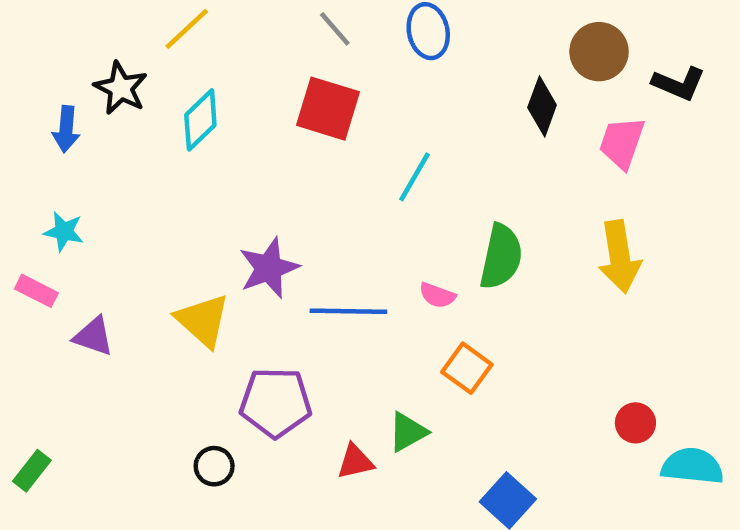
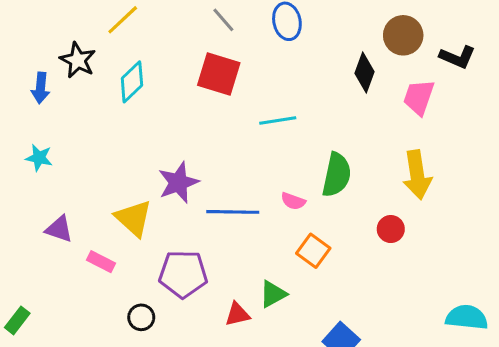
cyan line: (415, 177) -> (278, 121), turned 51
pink rectangle: (36, 291) -> (101, 262), moved
red circle: (635, 423) -> (391, 229), moved

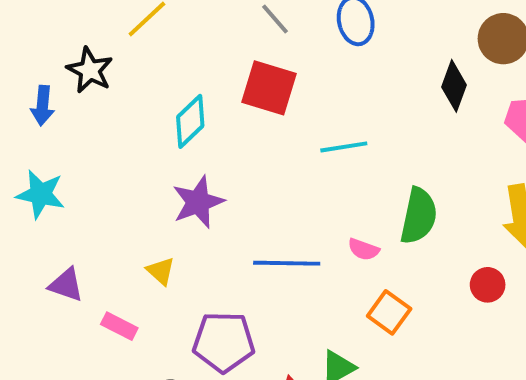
cyan diamond: (132, 82) -> (190, 121), moved
cyan star: (39, 158) -> (41, 194), size x1.4
purple star: (178, 183) -> (198, 202), moved
yellow triangle: (134, 218) -> (161, 271), size x0.6

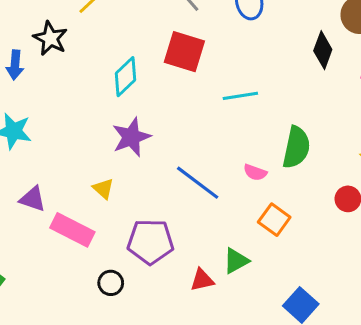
blue line: (287, 263) -> (198, 183), turned 36
pink rectangle: (119, 326) -> (72, 230), size x1.6

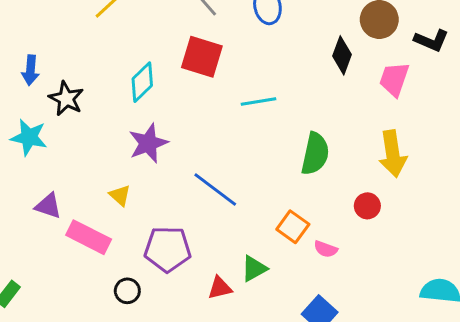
black star: (50, 38) -> (66, 99), moved
pink semicircle: (255, 172) -> (326, 249), moved

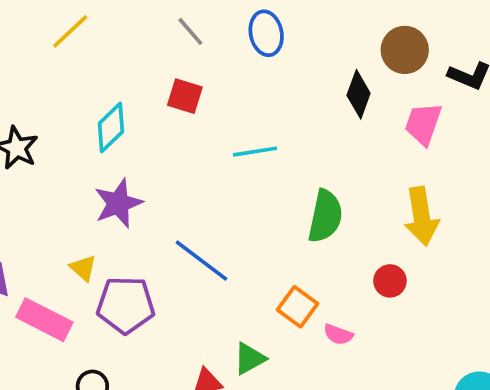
red square: (202, 57) -> (185, 96), size x0.7
purple pentagon: (168, 249) -> (126, 305), moved

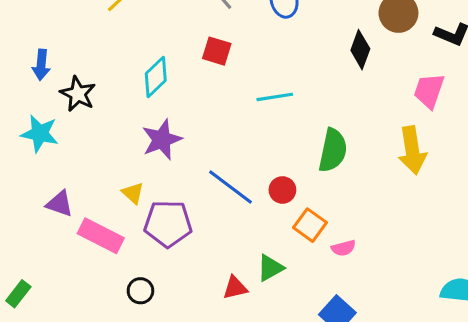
pink trapezoid: (423, 124) -> (429, 91), moved
red circle: (390, 281) -> (282, 190), moved
pink semicircle: (338, 335) -> (344, 248), turned -35

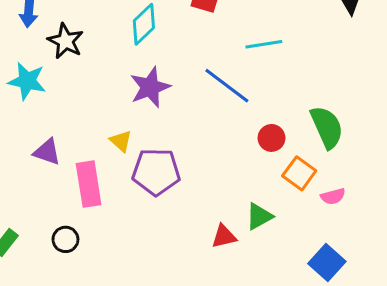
green semicircle: (333, 150) -> (327, 127), moved, turned -36
blue line: (231, 187) -> (227, 86), moved
pink rectangle: (101, 236) -> (89, 184), turned 54
black circle: (140, 291) -> (65, 239), moved

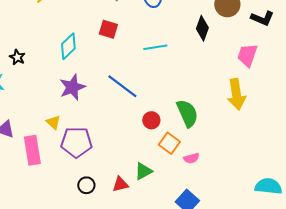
black star: (65, 41) -> (17, 57), size x0.7
cyan line: (264, 44) -> (155, 47), moved
black circle: (65, 239) -> (86, 185), moved

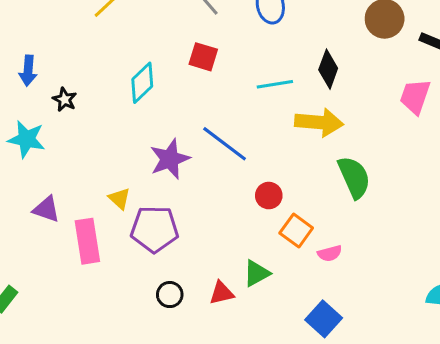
black diamond: (202, 28) -> (328, 69), moved
purple star: (72, 87) -> (170, 159), moved
yellow arrow: (236, 94) -> (319, 122), moved, turned -76
green semicircle: (187, 113) -> (354, 177), moved

